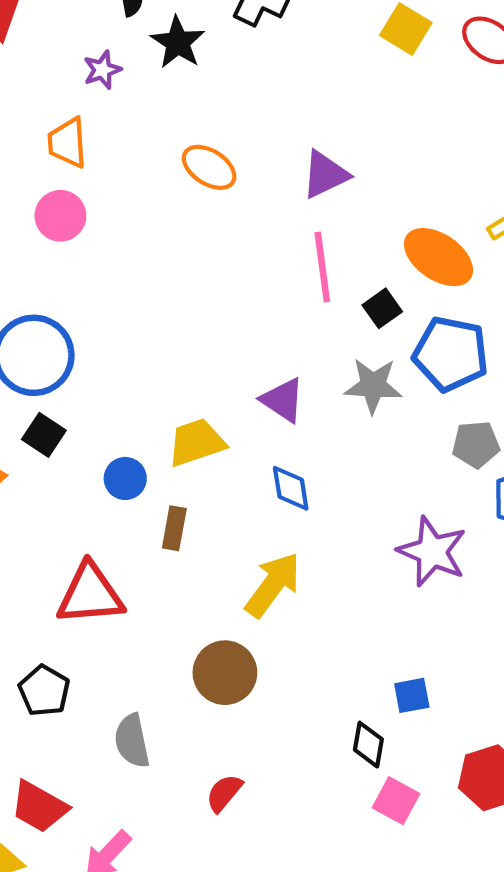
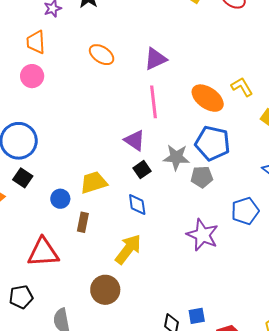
black square: (382, 308) -> (142, 170), moved
purple triangle: (283, 400) -> (135, 140), moved
gray pentagon: (476, 444) -> (202, 177), moved
black pentagon: (44, 691) -> (21, 297), turned 30
blue square: (412, 695) -> (197, 316), moved

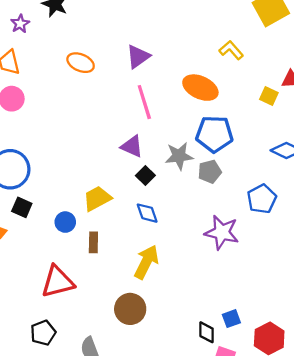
yellow L-shape: (242, 87) -> (231, 50), moved

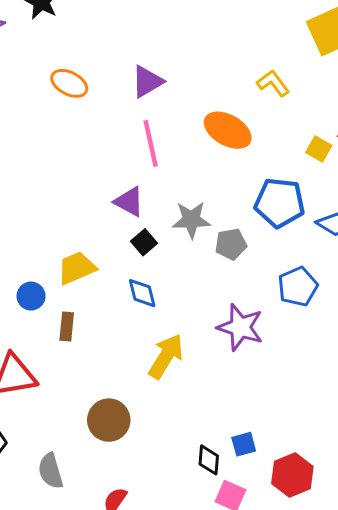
blue pentagon: (214, 134) -> (280, 203), moved
yellow arrow: (146, 262) -> (166, 356), moved

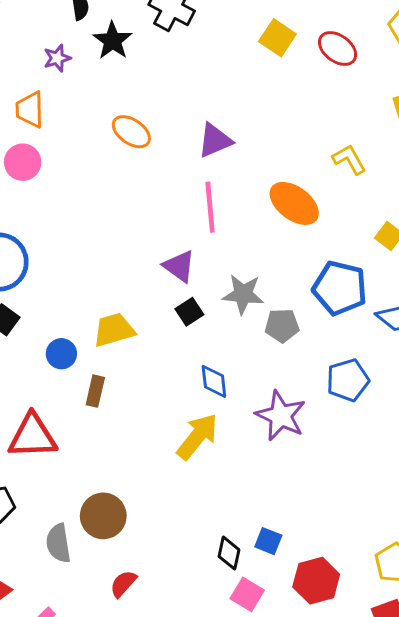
blue diamond: (142, 293) -> (214, 381), moved
brown circle: (109, 420) -> (103, 516), moved
blue square: (244, 444) -> (268, 541), turned 30

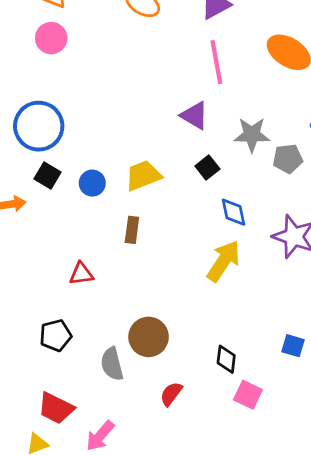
black square: (189, 312) -> (207, 167), moved
blue circle: (61, 354) -> (92, 183), moved
red triangle: (33, 436) -> (81, 274), size x0.6
black diamond: (229, 553) -> (226, 359), moved
pink square: (247, 594) -> (248, 395), moved

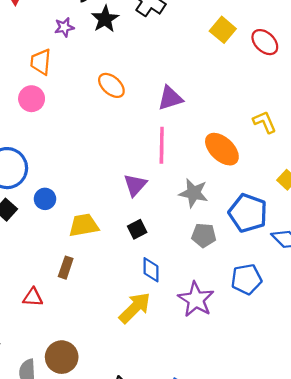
purple triangle: (194, 116) -> (135, 185), turned 30
gray star: (252, 135) -> (194, 193), moved
blue circle: (92, 183) -> (45, 199), moved
red triangle: (81, 274) -> (33, 297), moved

